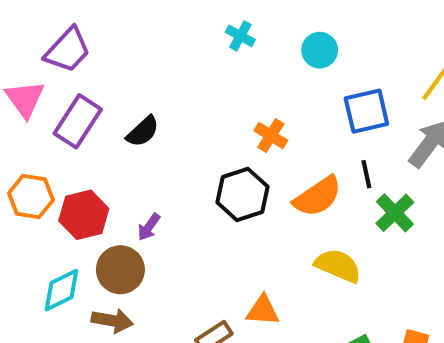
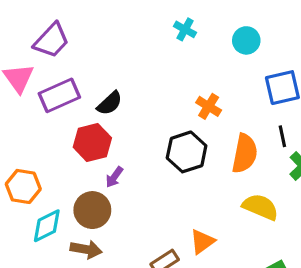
purple rectangle: (78, 121) -> (59, 95), turned 33
orange hexagon: (31, 197) -> (23, 186), moved
orange semicircle: (318, 197) -> (245, 154), turned -45
red hexagon: (84, 215) -> (92, 143), moved
orange triangle: (263, 310) -> (202, 241), turned -40

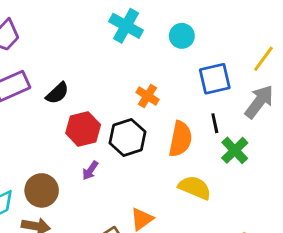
cyan cross: (185, 29) -> (126, 26), size x1.6
red hexagon: (92, 143) -> (83, 129), moved
purple arrow: (114, 177) -> (90, 170), moved

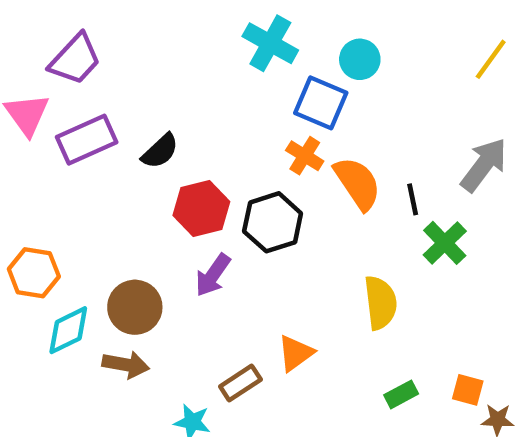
yellow line: (263, 59) -> (491, 59), moved
blue square: (215, 79) -> (321, 103), moved, turned 36
orange semicircle: (180, 139) -> (358, 183), moved, turned -45
purple arrow: (90, 170) -> (213, 275), size x1.4
yellow semicircle: (195, 188) -> (380, 303), turned 60

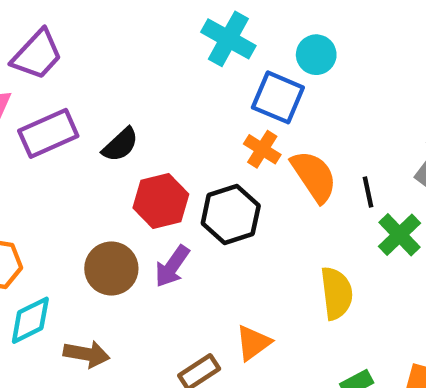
brown circle: (135, 307) -> (111, 269), moved

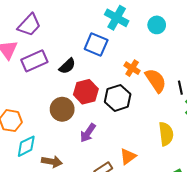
blue square: (278, 97) -> (96, 44), moved
purple arrow: (172, 266) -> (88, 133), moved
brown circle: (111, 269) -> (62, 109), moved

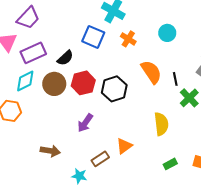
cyan circle: (157, 25) -> (167, 33), moved
orange cross: (132, 68) -> (128, 39), moved
brown circle: (62, 109) -> (54, 84), moved
cyan diamond: (26, 146) -> (25, 81), moved

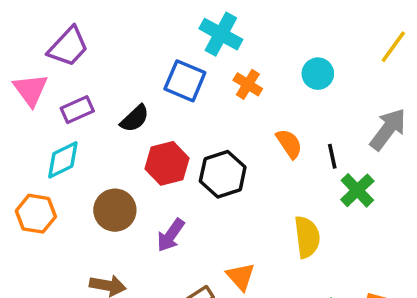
purple rectangle: (33, 53) -> (77, 110), size x0.7
orange semicircle: (151, 72) -> (289, 144), size x0.7
brown circle: (54, 84) -> (115, 210), moved
orange triangle: (124, 146) -> (241, 277), turned -36

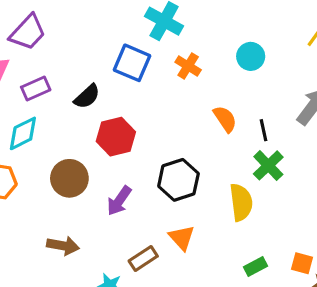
black hexagon: (223, 174) -> (178, 180), moved
green cross: (357, 190) -> (268, 165), moved

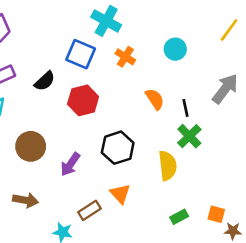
red hexagon: (116, 137) -> (83, 100), moved

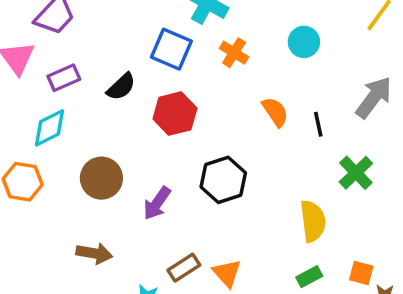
green cross: (189, 136) -> (356, 173), moved
yellow semicircle: (168, 166) -> (313, 221), moved
orange triangle: (120, 194) -> (227, 273), moved

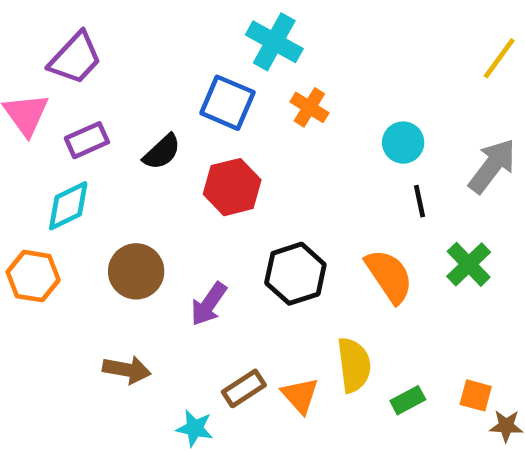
cyan circle: (304, 42) -> (403, 143), moved
orange semicircle: (275, 112) -> (389, 276), moved, size x1.4
yellow semicircle: (313, 221) -> (354, 365), moved

